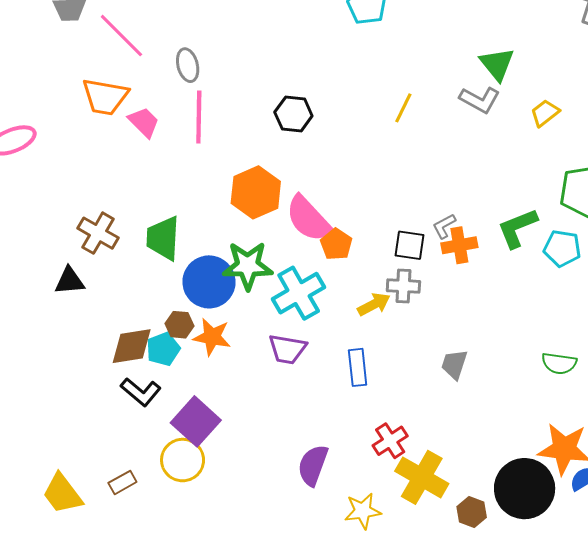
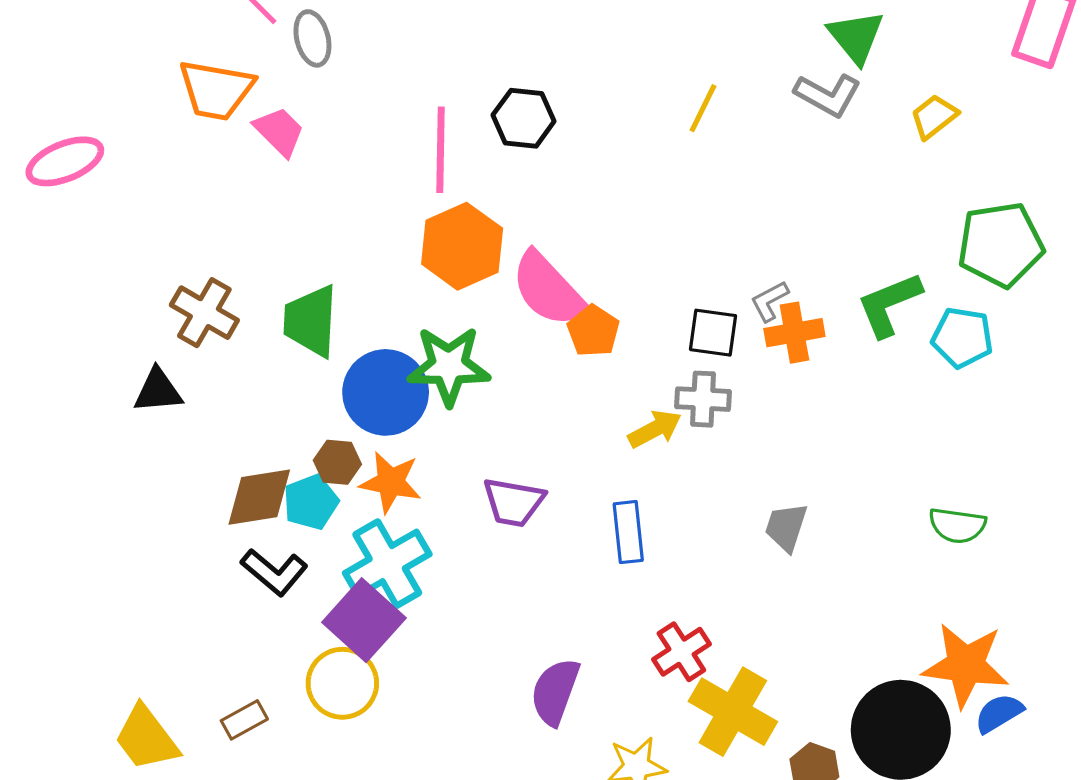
gray ellipse: (188, 65) -> (312, 38), moved
pink line: (199, 117) -> (440, 150), moved
cyan cross: (299, 293) -> (387, 564), moved

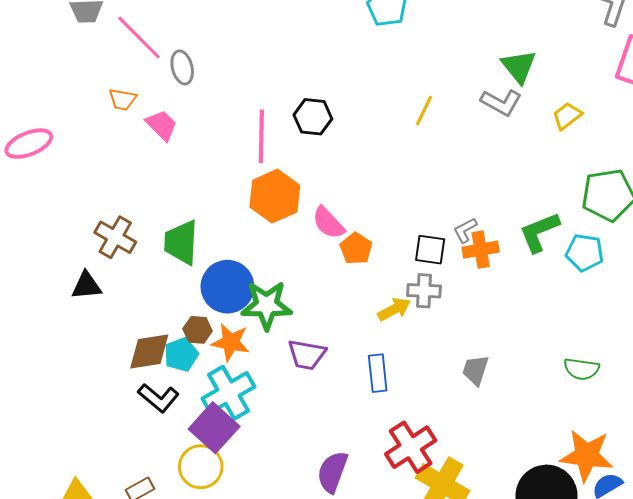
orange trapezoid: (216, 90) -> (122, 99), size x0.6
pink semicircle: (548, 289) -> (328, 223), size x0.7
green star: (449, 366) -> (267, 305), moved
red cross: (681, 652) -> (411, 447), size x1.4

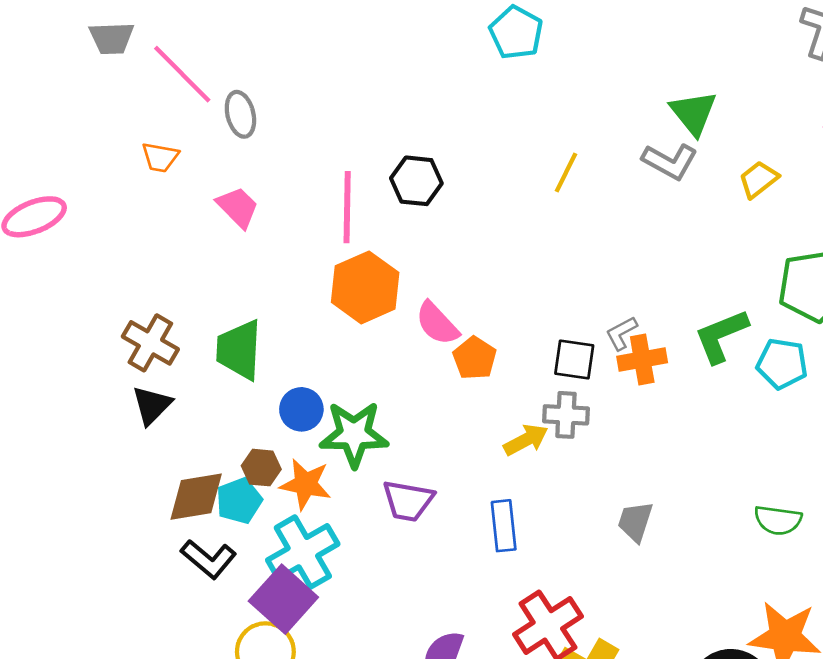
pink trapezoid: (162, 125) -> (238, 207), moved
black triangle: (86, 286) -> (152, 405), moved, turned -40
blue circle: (227, 287) -> (301, 409), size x0.6

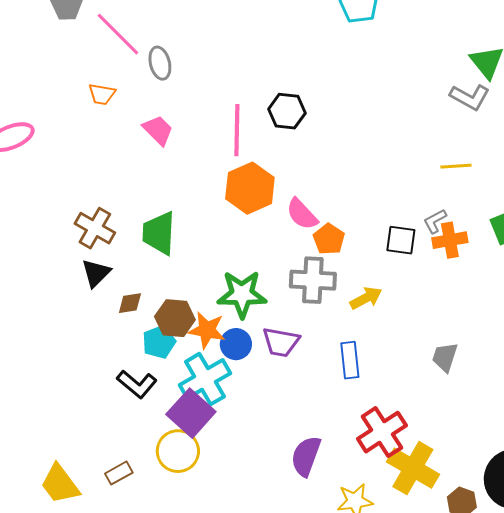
yellow line: (566, 172) -> (456, 166), moved, turned 60
blue circle: (301, 409) -> (236, 344), moved
gray cross: (566, 415) -> (313, 280), moved, size x1.4
brown hexagon: (261, 468) -> (175, 318), size x1.4
brown diamond: (196, 497) -> (130, 303), moved, size x0.6

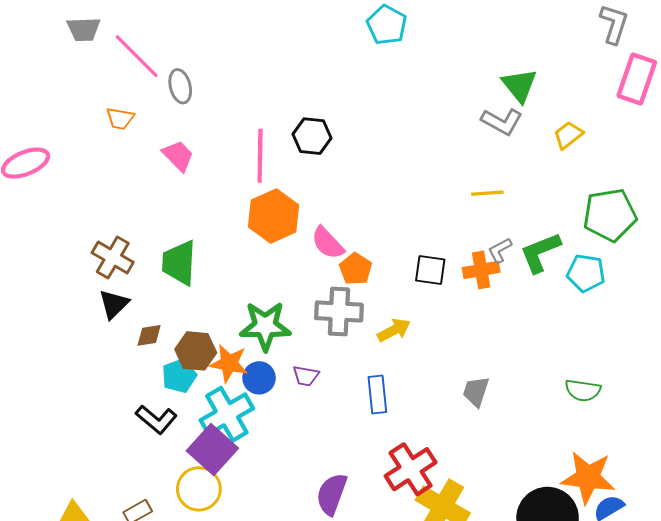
gray L-shape: (435, 221) -> (500, 250), moved
purple trapezoid: (281, 342) -> (306, 376), size x0.7

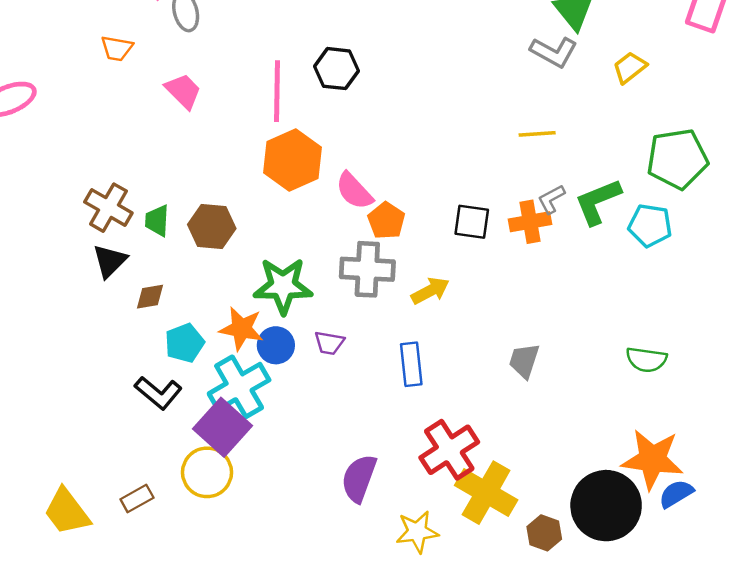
green trapezoid: (179, 263) -> (157, 221), moved, size x0.6
brown hexagon: (196, 351) -> (212, 227), moved

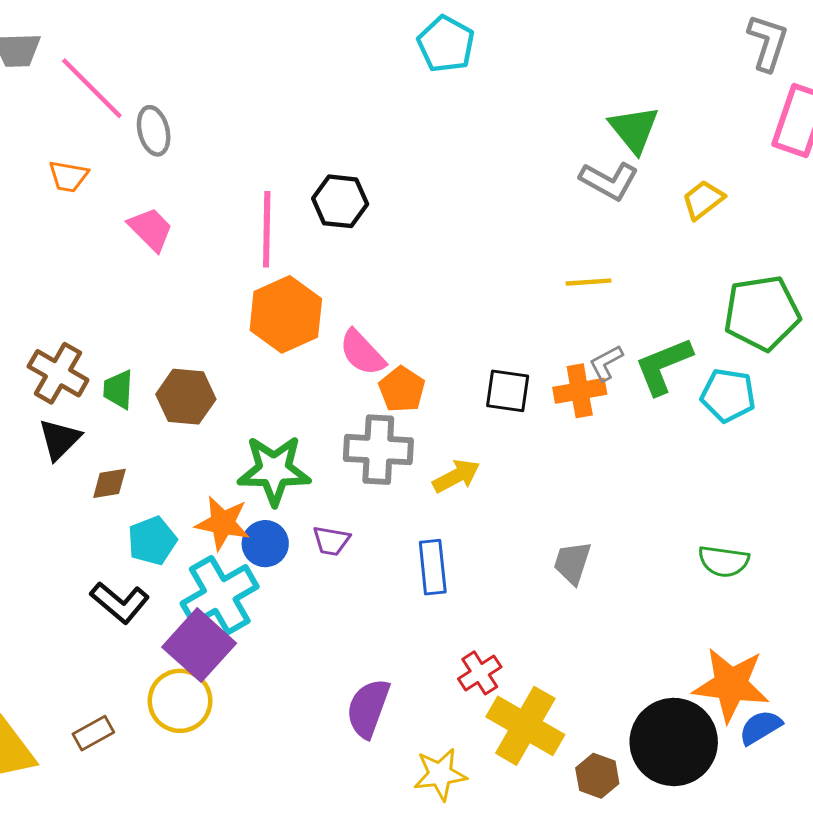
red cross: (449, 450) -> (480, 673), size x0.6

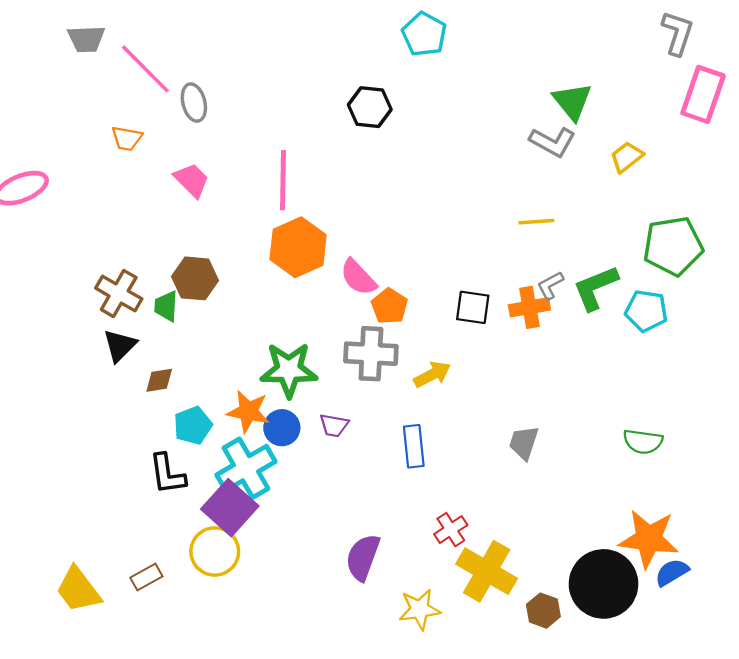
black hexagon: (340, 201) -> (370, 107), moved
brown hexagon: (186, 397) -> (195, 278), moved
black L-shape: (120, 602) -> (167, 474), turned 42

